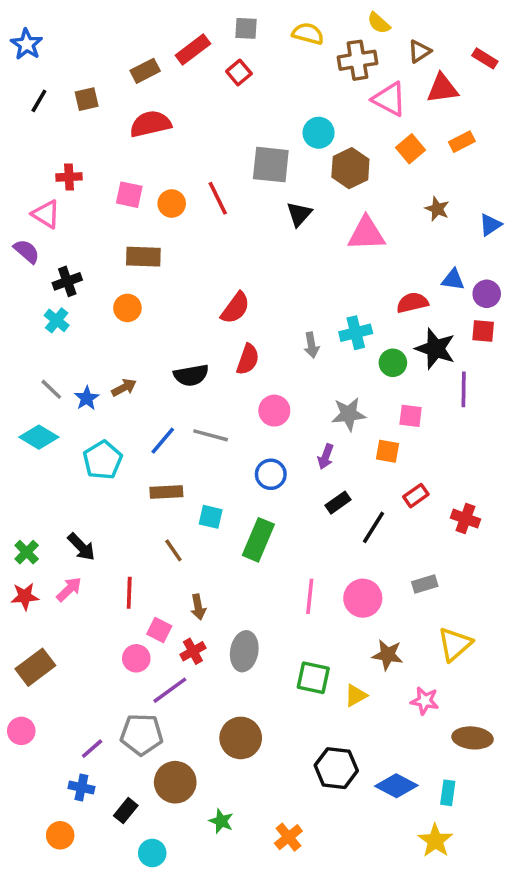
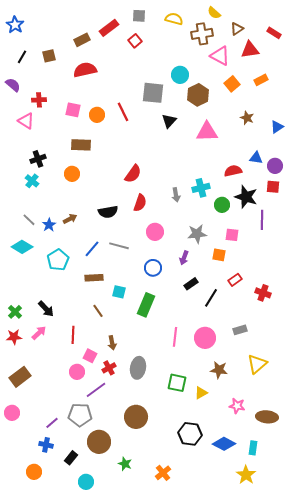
purple semicircle: (27, 251) -> (13, 85), moved
pink star: (425, 701) -> (237, 406), moved

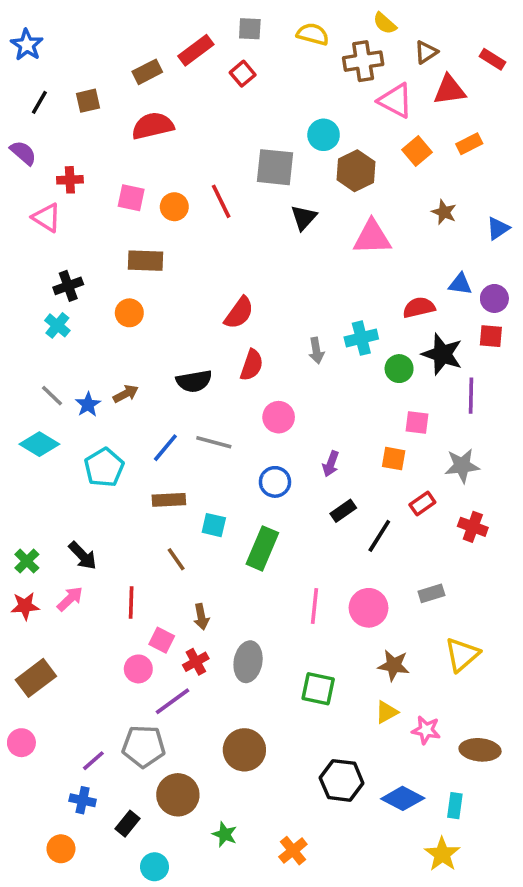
gray star: (197, 234) -> (462, 466), moved
yellow triangle: (201, 393) -> (386, 712), moved

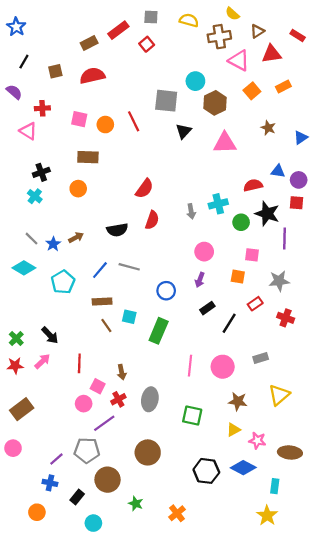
brown square: (88, 101) -> (55, 71), moved
pink circle: (279, 417) -> (204, 252), moved
brown line: (176, 559) -> (106, 325), moved
blue diamond: (403, 798) -> (243, 468), moved

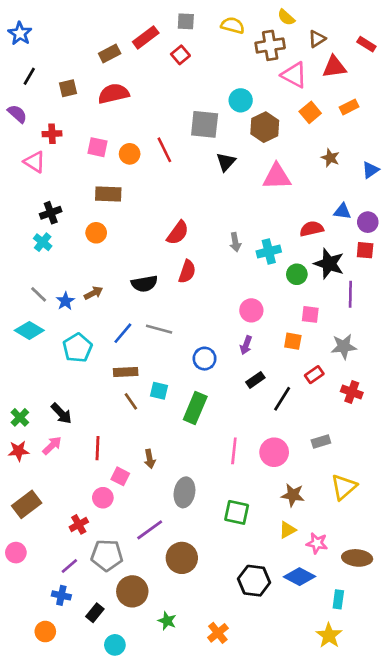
gray arrow: (191, 211) -> (235, 242), moved
red cross: (118, 399) -> (79, 524), moved
purple line: (104, 423) -> (150, 530), moved

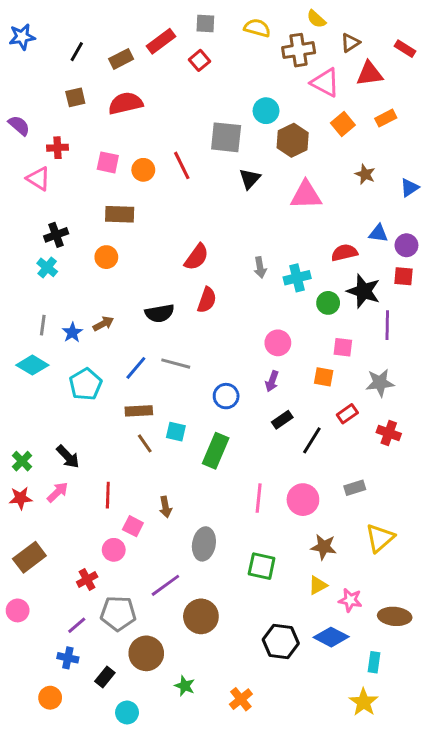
blue star: (20, 33) -> (22, 37), turned 30
black line: (29, 76) -> (77, 52), moved
gray line: (39, 294) -> (43, 325), turned 54

